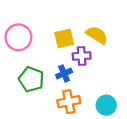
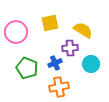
yellow square: (64, 38) -> (50, 23), moved
cyan circle: (106, 105) -> (91, 64), moved

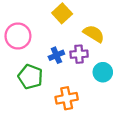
yellow square: (50, 23) -> (62, 13), moved, turned -30
blue cross: (55, 63) -> (56, 55), moved

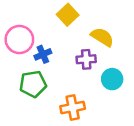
blue cross: (56, 55) -> (43, 54), moved
green pentagon: (30, 77) -> (33, 84), turned -30

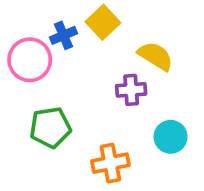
blue cross: (43, 54) -> (63, 35), moved
cyan circle: (112, 79) -> (171, 137), moved

